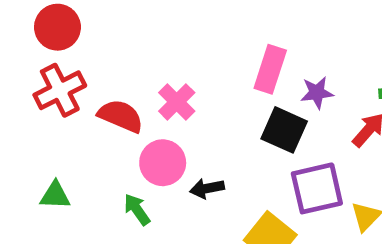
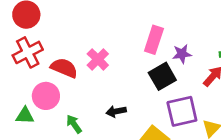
black square: (284, 130) -> (162, 76), turned 36
pink circle: (163, 163) -> (46, 96), moved

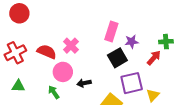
red cross: (28, 52) -> (15, 53), moved
pink circle: (46, 96) -> (63, 72), moved

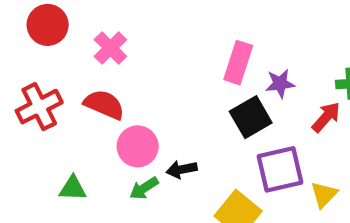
pink cross: (71, 46) -> (110, 48), moved
green triangle: (18, 86) -> (73, 188), moved
green arrow: (54, 92) -> (144, 188), moved, turned -88

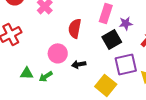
red semicircle: (104, 104) -> (75, 28), moved, turned -102
green arrow: (144, 188) -> (46, 76), moved

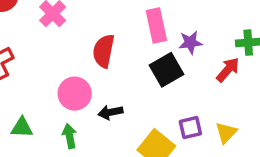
pink rectangle: (106, 13) -> (156, 25), turned -30
purple square: (126, 64) -> (190, 128), moved, size x0.6
green arrow: (46, 76) -> (70, 136), moved, turned 112

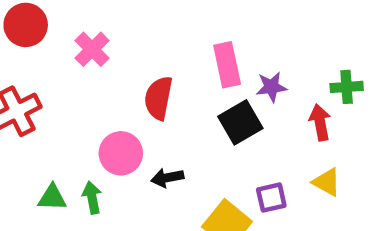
red arrow: (228, 70) -> (320, 122), turned -52
yellow triangle: (226, 133) -> (327, 182), moved, turned -45
green arrow: (70, 136) -> (92, 198), moved

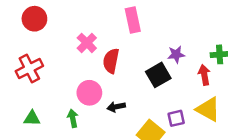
pink cross: (92, 49) -> (87, 43), moved
pink rectangle: (227, 65) -> (133, 20), moved
yellow triangle: (327, 182) -> (208, 109), size x1.5
green triangle: (52, 198) -> (32, 118), moved

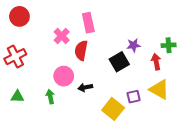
pink rectangle: (133, 20) -> (88, 23), moved

